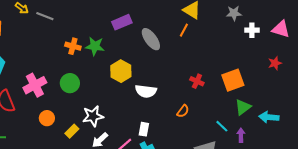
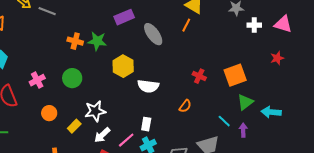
pink cross: (35, 85) -> (37, 80), size x0.7

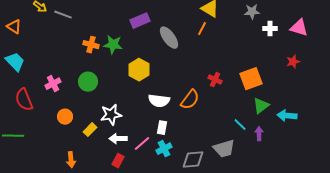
white semicircle: (148, 86) -> (159, 101), moved
orange semicircle: (185, 106) -> (190, 100), moved, size x1.5
white arrow: (102, 135) -> (118, 139), turned 42

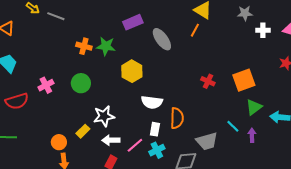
red semicircle: (24, 100) -> (17, 101), turned -85
orange semicircle: (190, 100) -> (177, 118), moved, turned -35
orange circle: (65, 117) -> (59, 142), moved
gray trapezoid: (224, 149) -> (207, 141), moved

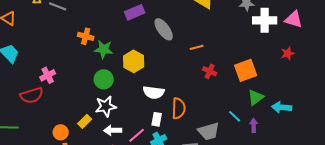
orange line: (195, 30) -> (197, 47), moved, turned 48
white cross: (263, 30) -> (265, 20), size x1.6
green star: (106, 46) -> (104, 49), moved
green circle: (81, 83) -> (104, 79), moved
red semicircle: (17, 101) -> (32, 95), moved

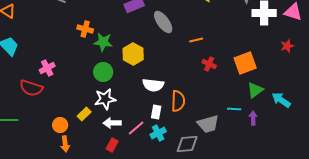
red semicircle: (32, 95) -> (31, 88), turned 35
cyan arrow: (282, 107) -> (281, 100), turned 30
cyan line: (235, 116) -> (234, 109), turned -40

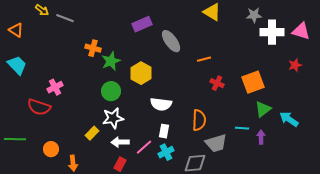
green star: (103, 42) -> (111, 61), turned -30
orange semicircle: (178, 101) -> (199, 120), moved
orange circle: (60, 125) -> (51, 149), moved

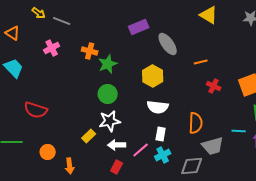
yellow hexagon: (141, 73) -> (153, 76), moved
pink cross: (55, 87) -> (52, 48), moved

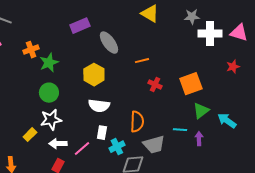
orange cross: (90, 51) -> (31, 50), turned -35
cyan cross: (163, 155) -> (117, 147), moved

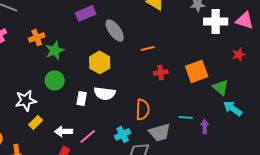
red cross: (155, 85) -> (161, 72), turned -32
green triangle: (201, 111) -> (221, 87), moved, turned -42
white star: (51, 120) -> (26, 100), moved
white rectangle: (102, 133) -> (82, 98), moved

